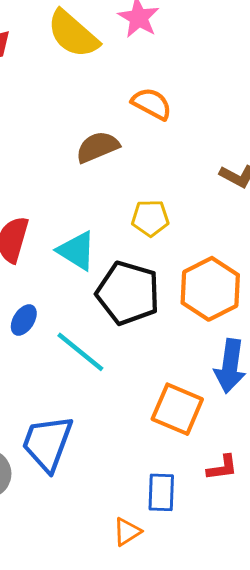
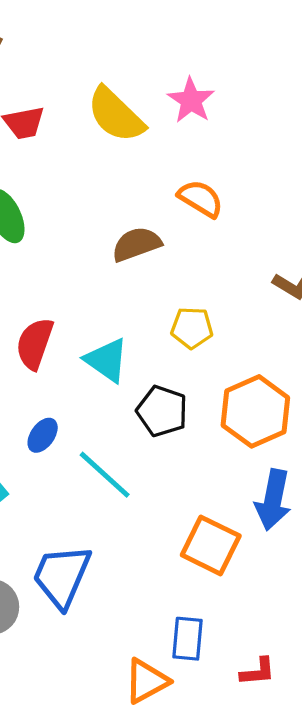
black pentagon: (128, 293) -> (162, 411), size x0.7
red L-shape: (222, 468) -> (258, 672), moved
orange triangle: (127, 532) -> (146, 681), size x1.4

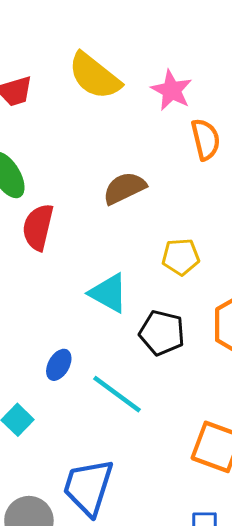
pink star: (191, 100) -> (172, 90), moved
orange semicircle: (200, 199) -> (206, 139), moved, turned 51
red semicircle: (35, 344) -> (38, 227), moved

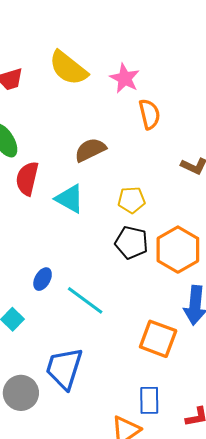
cyan triangle: (109, 293) -> (70, 199), moved
black pentagon: (162, 333) -> (131, 243), moved

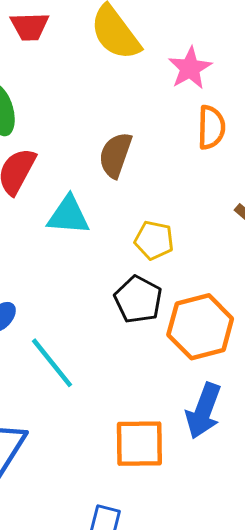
brown semicircle: (90, 150) -> (115, 155), turned -60
cyan triangle: (70, 199) -> (68, 215), turned -40
orange square: (158, 339) -> (139, 444), turned -36

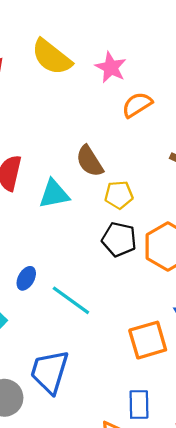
orange semicircle: (211, 127) -> (137, 105), turned -108
brown semicircle: (115, 155) -> (90, 161), moved, turned -36

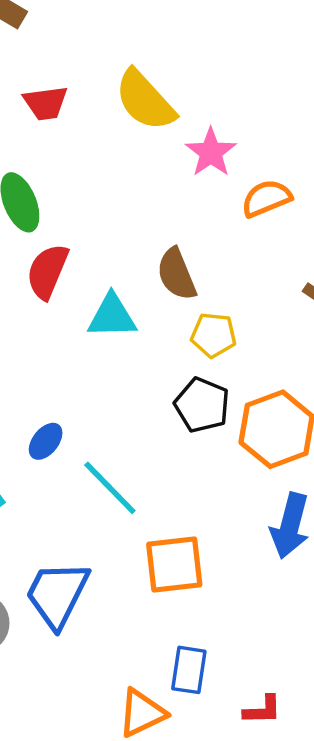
pink star: (111, 67) -> (211, 152), moved
orange square: (148, 340) -> (174, 565), moved

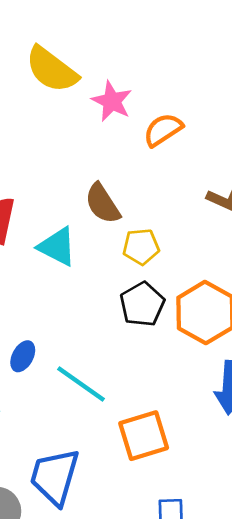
cyan triangle: (112, 316) -> (57, 247), turned 39
black pentagon: (202, 405) -> (142, 304), turned 30

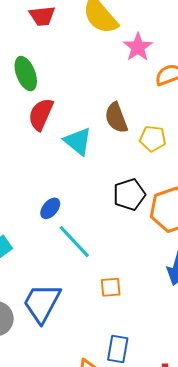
yellow pentagon: (141, 247) -> (153, 139), moved
blue ellipse: (23, 356) -> (50, 208), moved
orange square: (144, 436) -> (111, 287), size x0.6

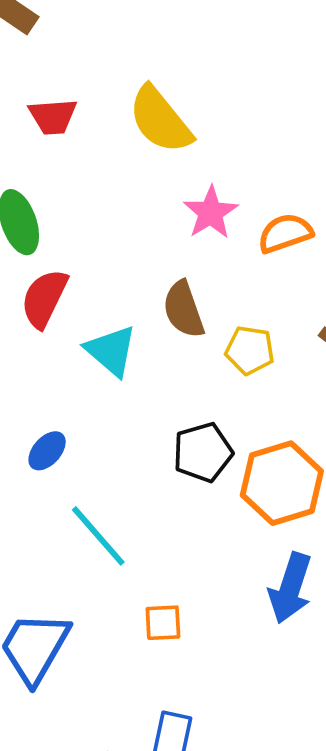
pink star: (138, 47) -> (211, 213), moved
blue ellipse: (50, 208) -> (47, 451), moved

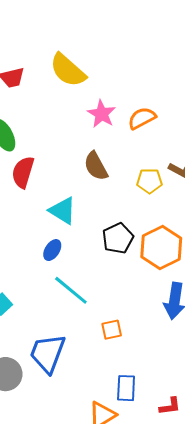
yellow pentagon: (250, 350) -> (149, 181), moved
cyan triangle: (111, 351) -> (63, 211), moved
blue ellipse: (47, 451) -> (52, 250), moved

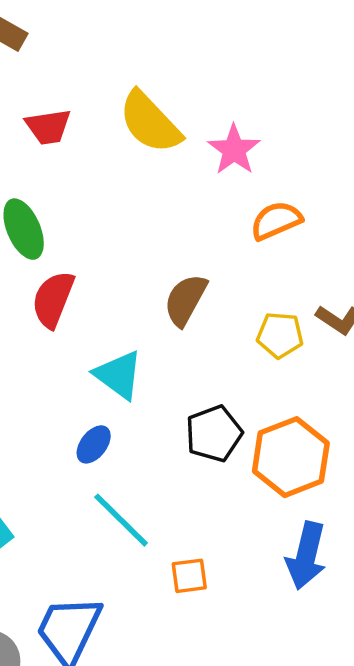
pink star: (102, 114) -> (234, 150), moved
brown semicircle: (96, 166) -> (185, 300), turned 52
orange square: (112, 330) -> (189, 576), moved

